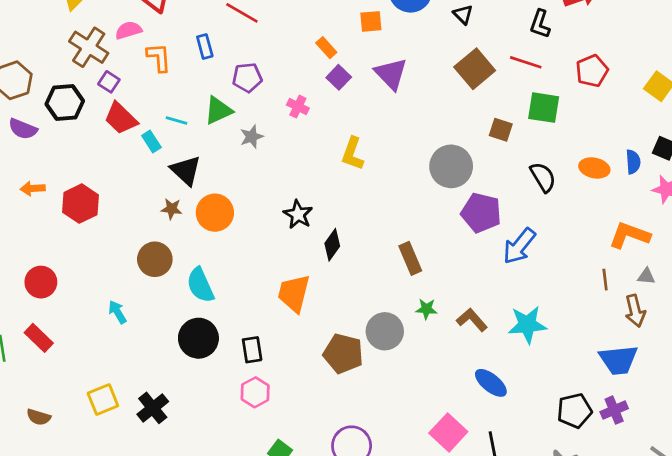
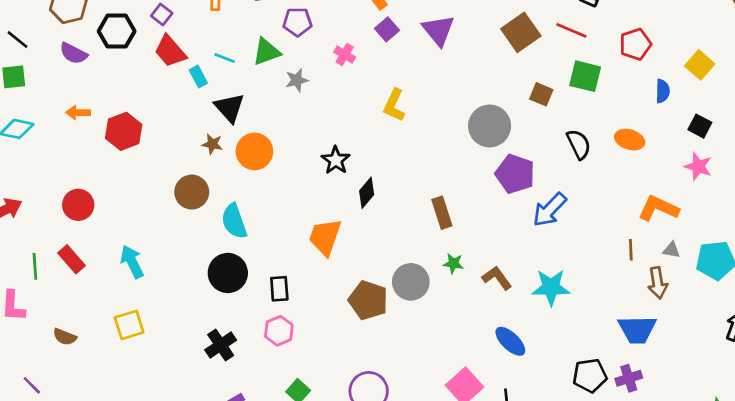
blue semicircle: (633, 162) -> (663, 91), moved
cyan arrow: (117, 312) -> (132, 262), moved, size x1.4
black cross: (153, 408) -> (221, 345), moved

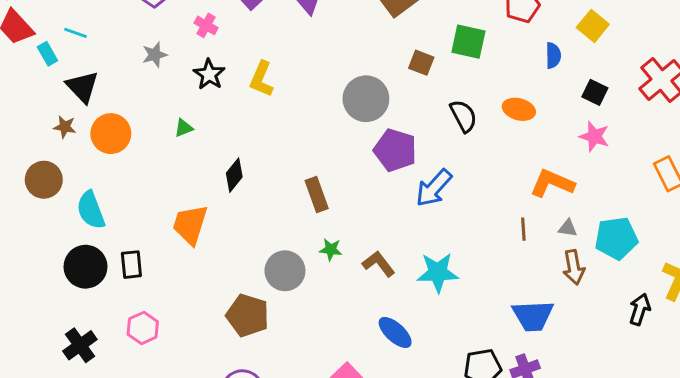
green triangle: (266, 52) -> (184, 128), moved, size x0.6
black star: (336, 160) -> (209, 74), moved
brown arrow: (658, 283) -> (574, 267), moved
black rectangle: (279, 289) -> (131, 265), moved
brown pentagon: (368, 300) -> (248, 315), moved

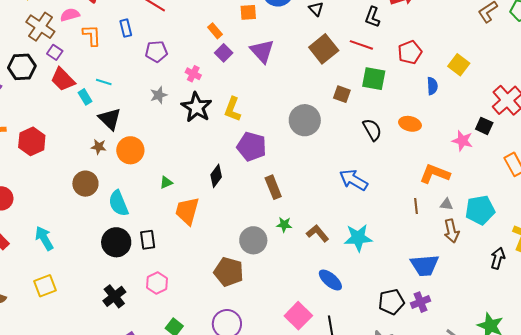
black star: (209, 74) -> (197, 107), size x1.4
black square: (595, 92) -> (484, 126), moved
green triangle: (184, 128) -> (166, 182), moved
purple pentagon: (395, 150) -> (252, 147), moved
blue arrow: (434, 188) -> (353, 180), turned 80

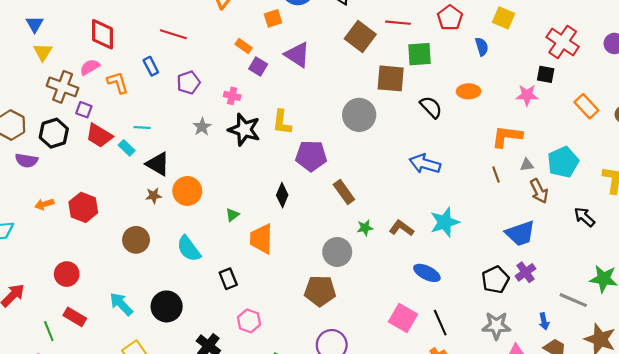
brown square: (342, 94) -> (391, 78), size x1.6
brown circle: (85, 184) -> (136, 240), moved
black circle: (116, 242) -> (167, 306), moved
black arrow: (498, 258) -> (584, 217), moved, turned -50

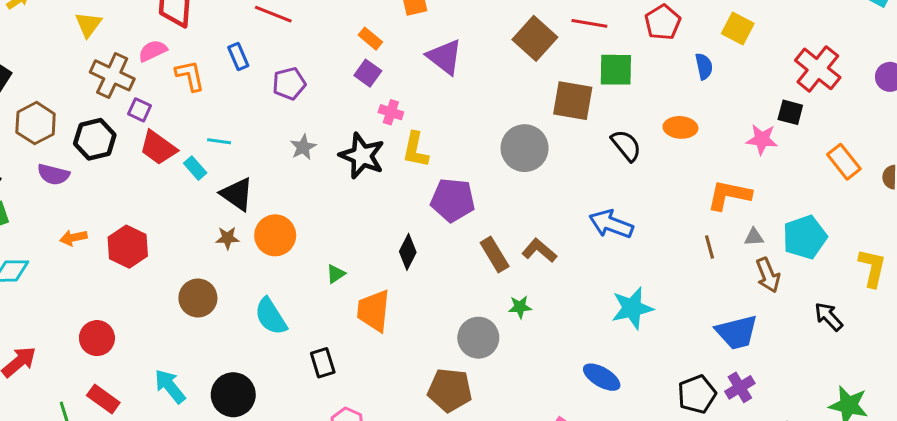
purple square: (258, 67) -> (368, 73), moved
pink cross: (232, 96) -> (391, 112), moved
brown L-shape: (401, 228) -> (539, 251), moved

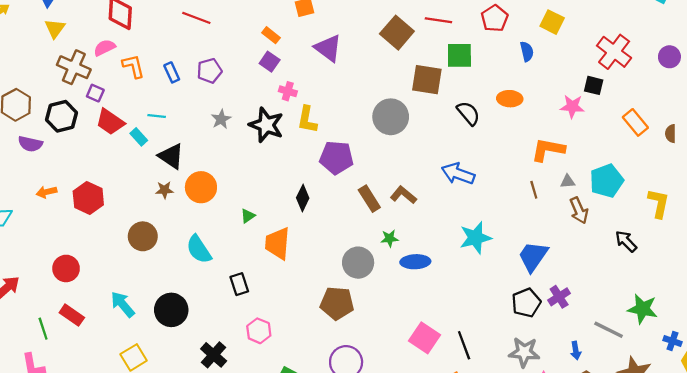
blue rectangle: (238, 56) -> (172, 72), moved
blue trapezoid: (737, 332) -> (533, 256), moved, turned 140
blue ellipse: (602, 377) -> (415, 262), moved, turned -32

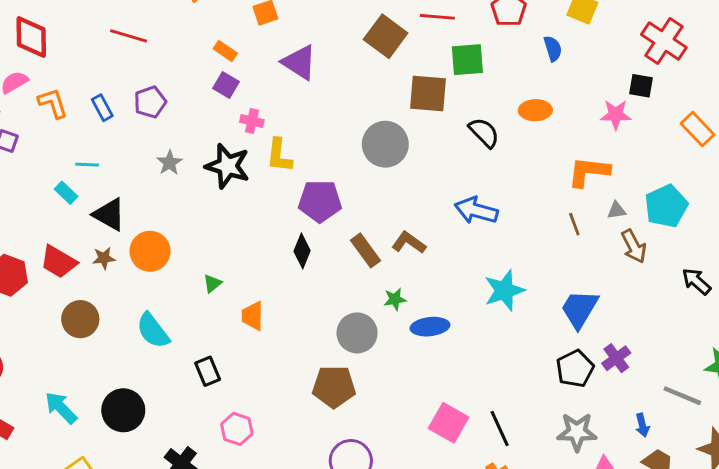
red trapezoid: (110, 122) -> (59, 262), moved
black diamond: (303, 198) -> (302, 251), moved
orange trapezoid: (277, 243) -> (253, 316), size x0.7

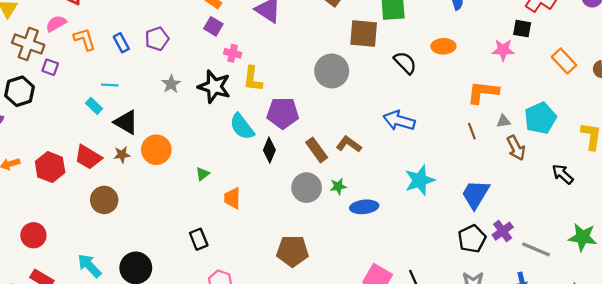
cyan semicircle: (153, 331) -> (242, 127), moved
gray circle: (357, 333) -> (307, 188), moved
gray line: (682, 396) -> (536, 249), moved

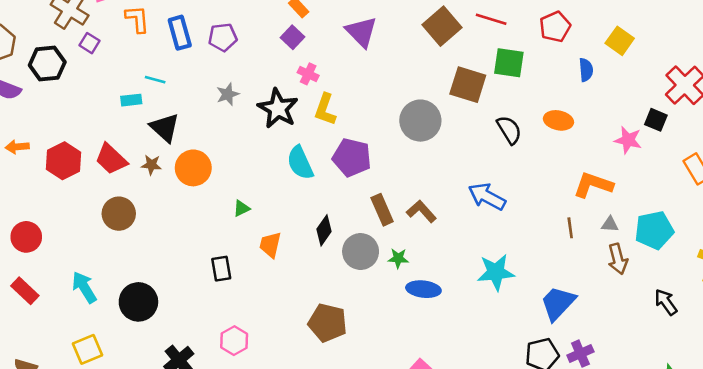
blue rectangle: (121, 43) -> (180, 33), size x1.4
cyan rectangle: (94, 106) -> (131, 100), turned -63
black diamond: (269, 150) -> (324, 230), moved
black rectangle: (199, 239) -> (221, 269), moved

